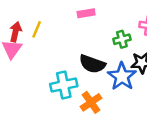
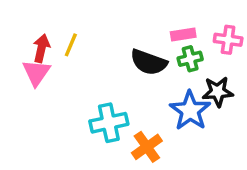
pink rectangle: (86, 13) -> (183, 35), moved
black semicircle: (92, 64) -> (149, 62), moved

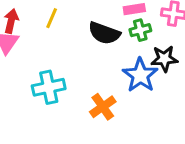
yellow line: (71, 45) -> (52, 18), moved
cyan cross: (109, 123) -> (49, 87), moved

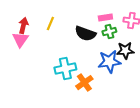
blue star: (140, 75) -> (109, 62), turned 30
cyan cross: (49, 87) -> (65, 69), moved

